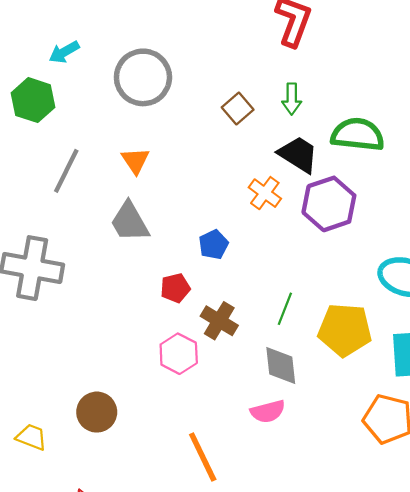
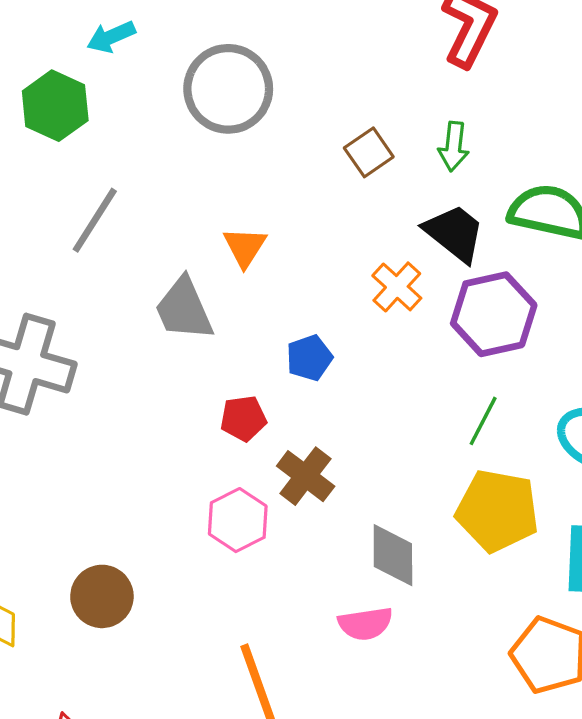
orange triangle: (135, 161) -> (245, 247), moved
green line: (285, 309) -> (483, 421), moved

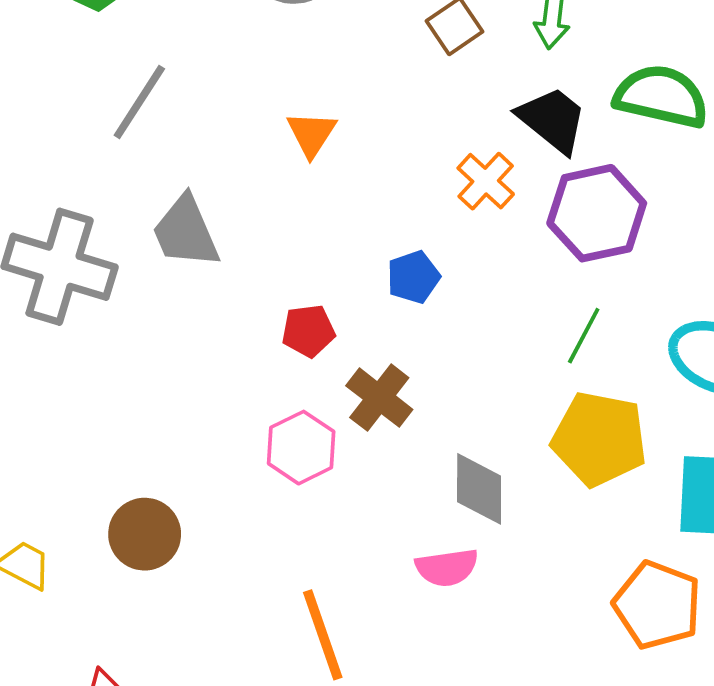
gray trapezoid: (184, 309) -> (186, 232), moved
blue pentagon: (309, 358) -> (413, 277), moved

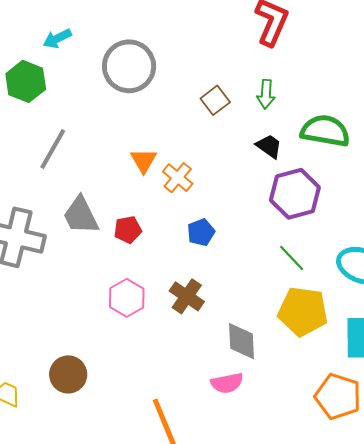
black trapezoid: (552, 120) -> (269, 146), size x0.7
orange cross: (486, 181) -> (178, 178), moved
red pentagon: (308, 331) -> (128, 230), moved
green line: (584, 336) -> (292, 258), turned -68
pink hexagon: (301, 448) -> (127, 298), moved

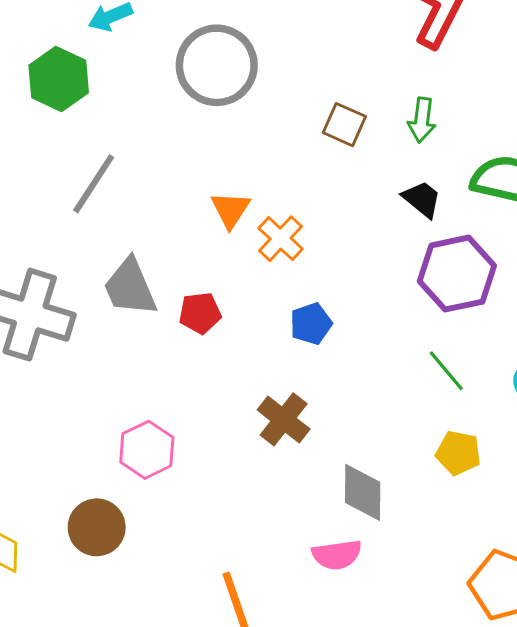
brown square: (215, 100) -> (344, 125), turned -32
pink hexagon: (127, 298) -> (147, 450), moved
yellow pentagon: (303, 311) -> (458, 453), size x0.6

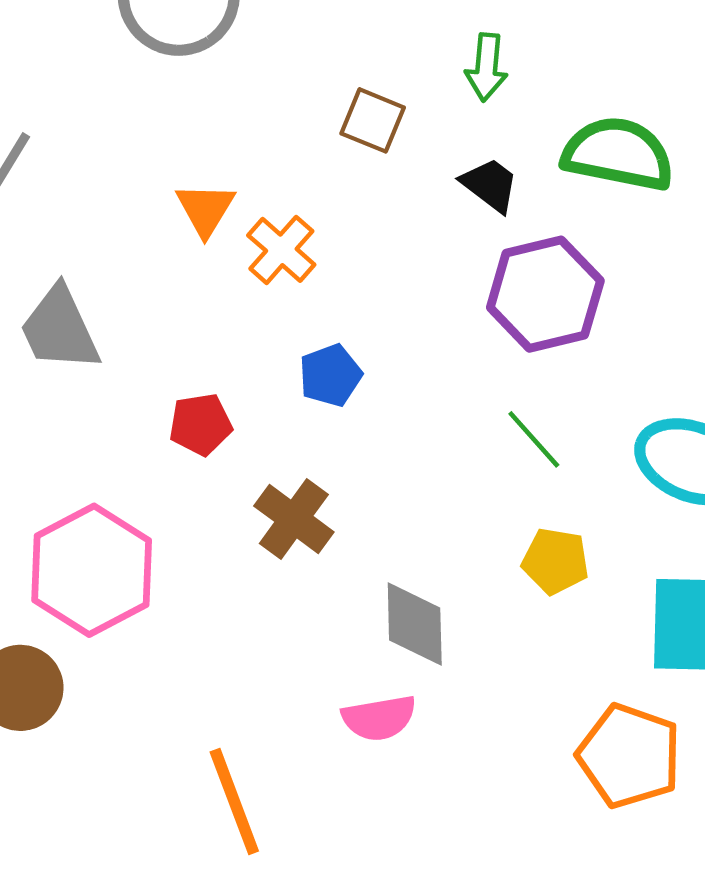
brown square: (344, 125) -> (373, 120), moved
red pentagon: (200, 313) -> (200, 424), moved
pink hexagon: (147, 450) -> (92, 570), size x1.5

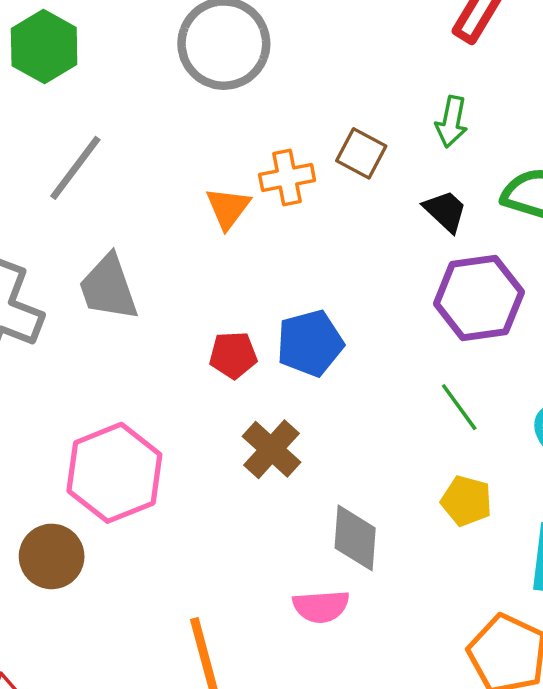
orange cross: (281, 250) -> (287, 178), moved, turned 32
blue pentagon: (330, 375) -> (310, 343), size x1.4
red pentagon: (200, 424) -> (233, 355), moved

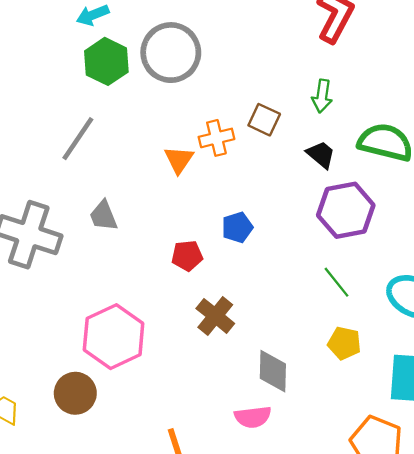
green hexagon: (44, 47) -> (106, 61), moved
gray trapezoid: (108, 288) -> (103, 216), size x0.7
blue pentagon: (310, 343) -> (237, 227), moved, size x0.7

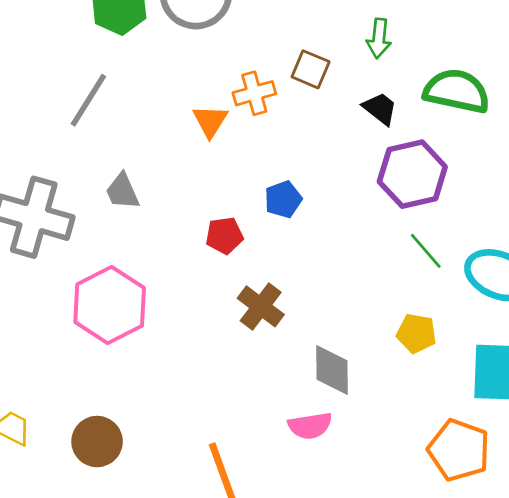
green line: (337, 282) -> (426, 251), moved
pink hexagon: (114, 337) -> (110, 305), moved
brown circle: (75, 393) -> (97, 442), moved

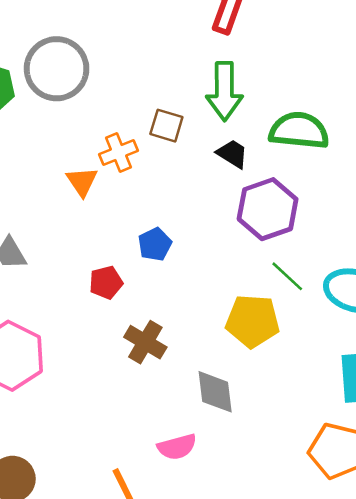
green arrow: (379, 38) -> (224, 91), size x1.6
yellow pentagon: (416, 333) -> (253, 321), moved, size x1.5
pink semicircle: (310, 426) -> (177, 447), moved

